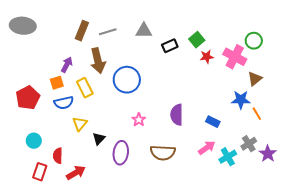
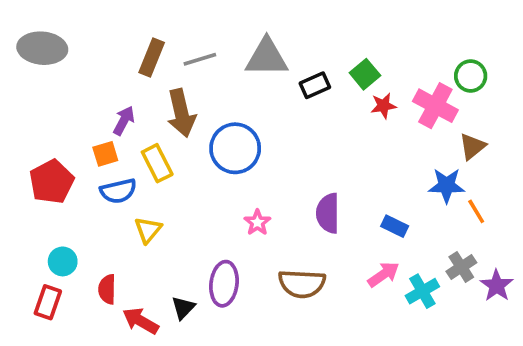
gray triangle: (144, 31) -> (267, 57), size x1.4
black triangle: (99, 139) -> (183, 308), moved
red rectangle: (40, 172) -> (48, 302), moved
red arrow: (76, 173) -> (141, 321), turned -120

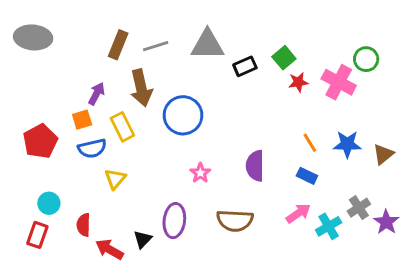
brown triangle: (472, 146) -> (383, 154), moved
orange line: (476, 211) -> (310, 143), moved

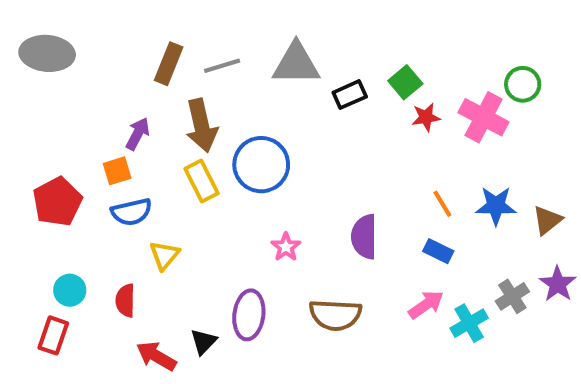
yellow rectangle: (122, 127) -> (202, 181), moved
purple star: (386, 222) -> (558, 284), moved
red semicircle: (84, 225) -> (125, 300), moved

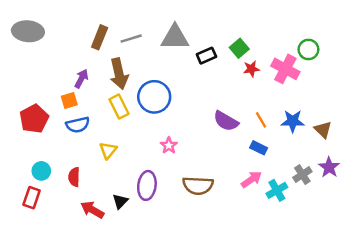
brown triangle: (547, 220) -> (323, 130), turned -36
purple semicircle: (364, 237) -> (226, 121), moved, turned -60
yellow triangle: (164, 255) -> (108, 150), moved

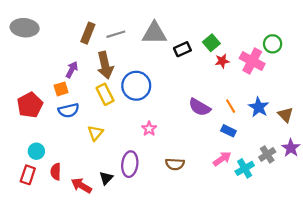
blue star: (293, 121) -> (259, 107), turned 30
red semicircle: (74, 177) -> (56, 172), moved
brown semicircle: (198, 185) -> (175, 164), size x0.7

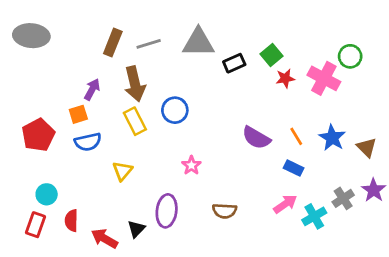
blue circle: (136, 86) -> (175, 110), size x0.7

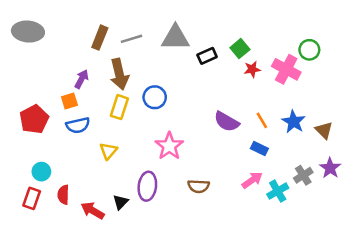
yellow rectangle: (135, 121) -> (119, 107), turned 45
pink star: (191, 165) -> (169, 146), size x1.6

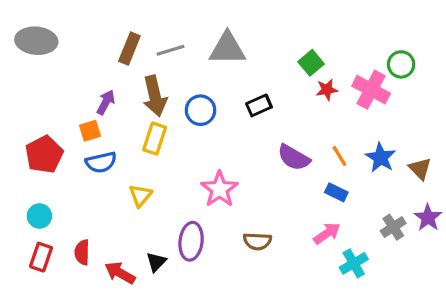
black rectangle: (207, 56) -> (259, 105), moved
blue circle: (155, 97) -> (201, 110), moved
cyan circle: (41, 172) -> (39, 216), moved
cyan cross: (278, 191) -> (354, 263), moved

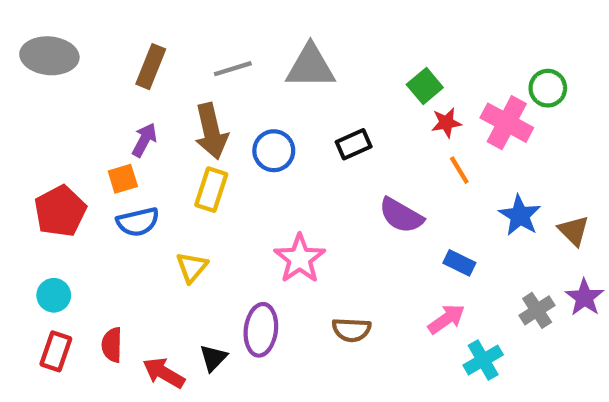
brown rectangle: (129, 49) -> (151, 67), moved
orange line: (340, 156) -> (459, 170), moved

